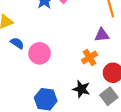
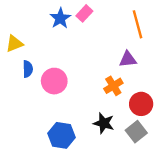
blue semicircle: (17, 43) -> (28, 69), turned 56

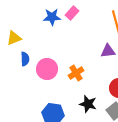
blue star: (60, 18) -> (52, 17), turned 30
orange cross: (113, 86) -> (76, 73), moved

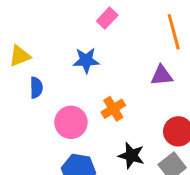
blue star: (52, 17) -> (86, 60), moved
pink circle: (47, 69) -> (71, 122), moved

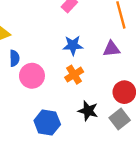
blue star: (86, 60) -> (73, 45), moved
pink circle: (71, 122) -> (32, 76), moved

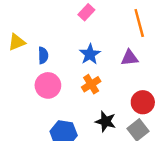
blue star: (73, 45) -> (90, 54), turned -30
blue semicircle: (14, 58) -> (43, 55), moved

